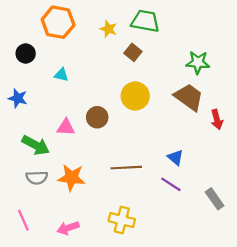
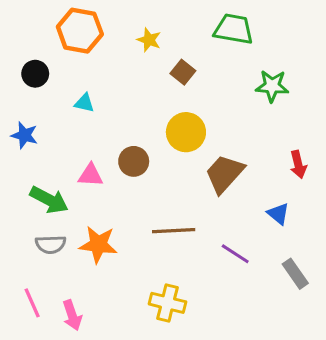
green trapezoid: (145, 21) -> (234, 29), moved
brown trapezoid: (189, 97) -> (224, 174), moved, turned -84
blue triangle: (175, 157) -> (278, 214), moved
pink arrow: (68, 228) -> (72, 315), moved, turned -90

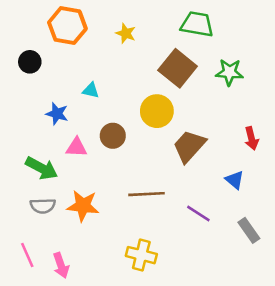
brown square: (183, 72) -> (178, 68), moved, size x1.8
cyan triangle: (84, 103) -> (91, 90), moved
blue star: (24, 135) -> (57, 114), moved

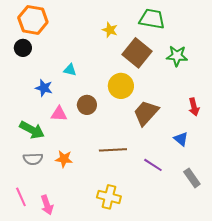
orange hexagon: (67, 26) -> (33, 20), moved
yellow star: (126, 33) -> (110, 30), moved
orange star: (83, 206) -> (64, 159), size x0.7

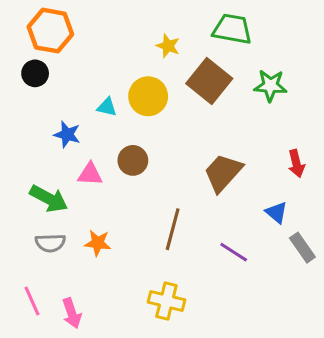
yellow circle: (121, 86) -> (148, 96), moved
brown line: (113, 150) -> (173, 229), turned -72
gray rectangle: (192, 178) -> (302, 248), moved

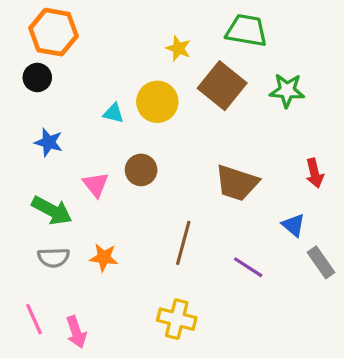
blue star: (67, 134) -> (49, 142), moved
brown trapezoid: (223, 173) -> (237, 183), turned -114
pink triangle: (90, 174) -> (96, 185), turned 48

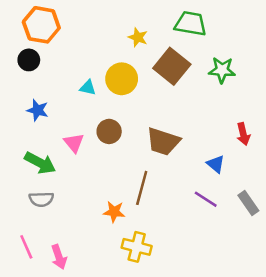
brown trapezoid: (237, 183) -> (163, 142), moved
blue triangle: (293, 225) -> (216, 164), moved
orange star: (104, 257) -> (114, 212), moved
purple line: (248, 267) -> (206, 199), moved

